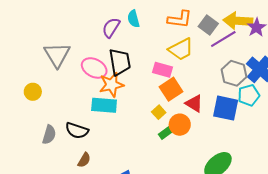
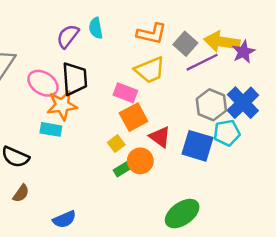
cyan rectangle: (104, 105) -> (51, 129), size x0.7

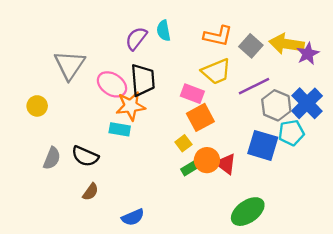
purple line: (202, 62) -> (254, 86), moved
red triangle: (160, 137) -> (226, 164), moved

